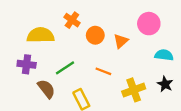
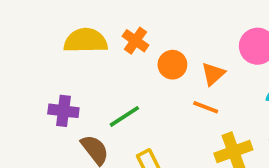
yellow semicircle: (41, 35) -> (86, 41), moved
orange line: (103, 71) -> (206, 107), moved

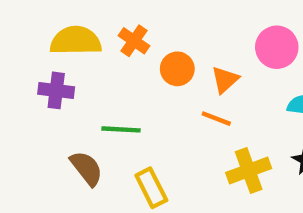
purple cross: (63, 111) -> (56, 90), moved
green line: (124, 116) -> (121, 129), turned 36

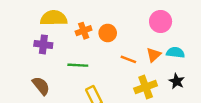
orange cross: (134, 41) -> (84, 31), moved, turned 35
orange triangle: (225, 80) -> (154, 55), moved
brown semicircle: (86, 168) -> (41, 86), moved

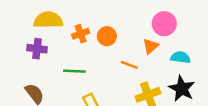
orange triangle: (154, 55) -> (151, 46), moved
black star: (177, 81) -> (182, 89), size x1.5

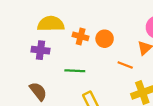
orange cross: (81, 34) -> (81, 36), turned 35

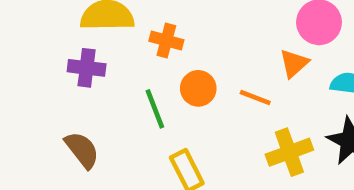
orange circle: (105, 39) -> (198, 88), moved
green line: (75, 71) -> (155, 109), turned 66

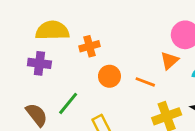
orange cross: (166, 41) -> (89, 46), turned -30
green line: (155, 109) -> (68, 103), moved, turned 60

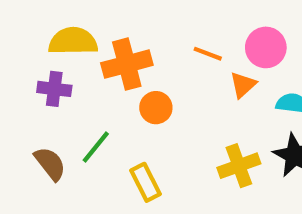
orange cross: (89, 46) -> (127, 64), size x1.6
orange line: (145, 82) -> (208, 54), moved

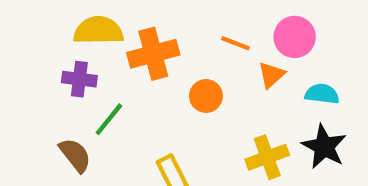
orange circle: (156, 108) -> (206, 96), moved
green line: (96, 147) -> (109, 119), moved

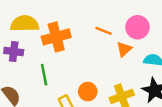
orange circle: (206, 96) -> (88, 92), moved
green line: (109, 119) -> (44, 75), moved, turned -50

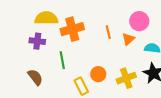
orange line: (104, 31) -> (108, 32), moved, turned 56

